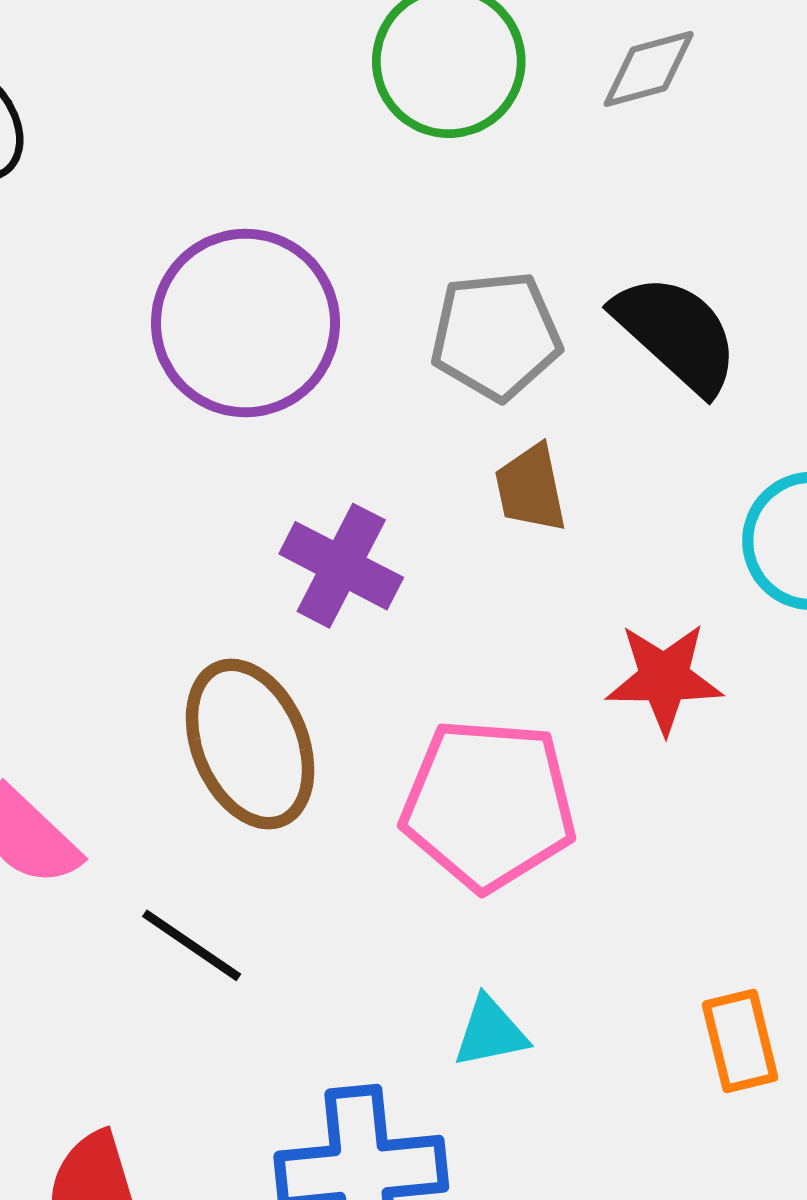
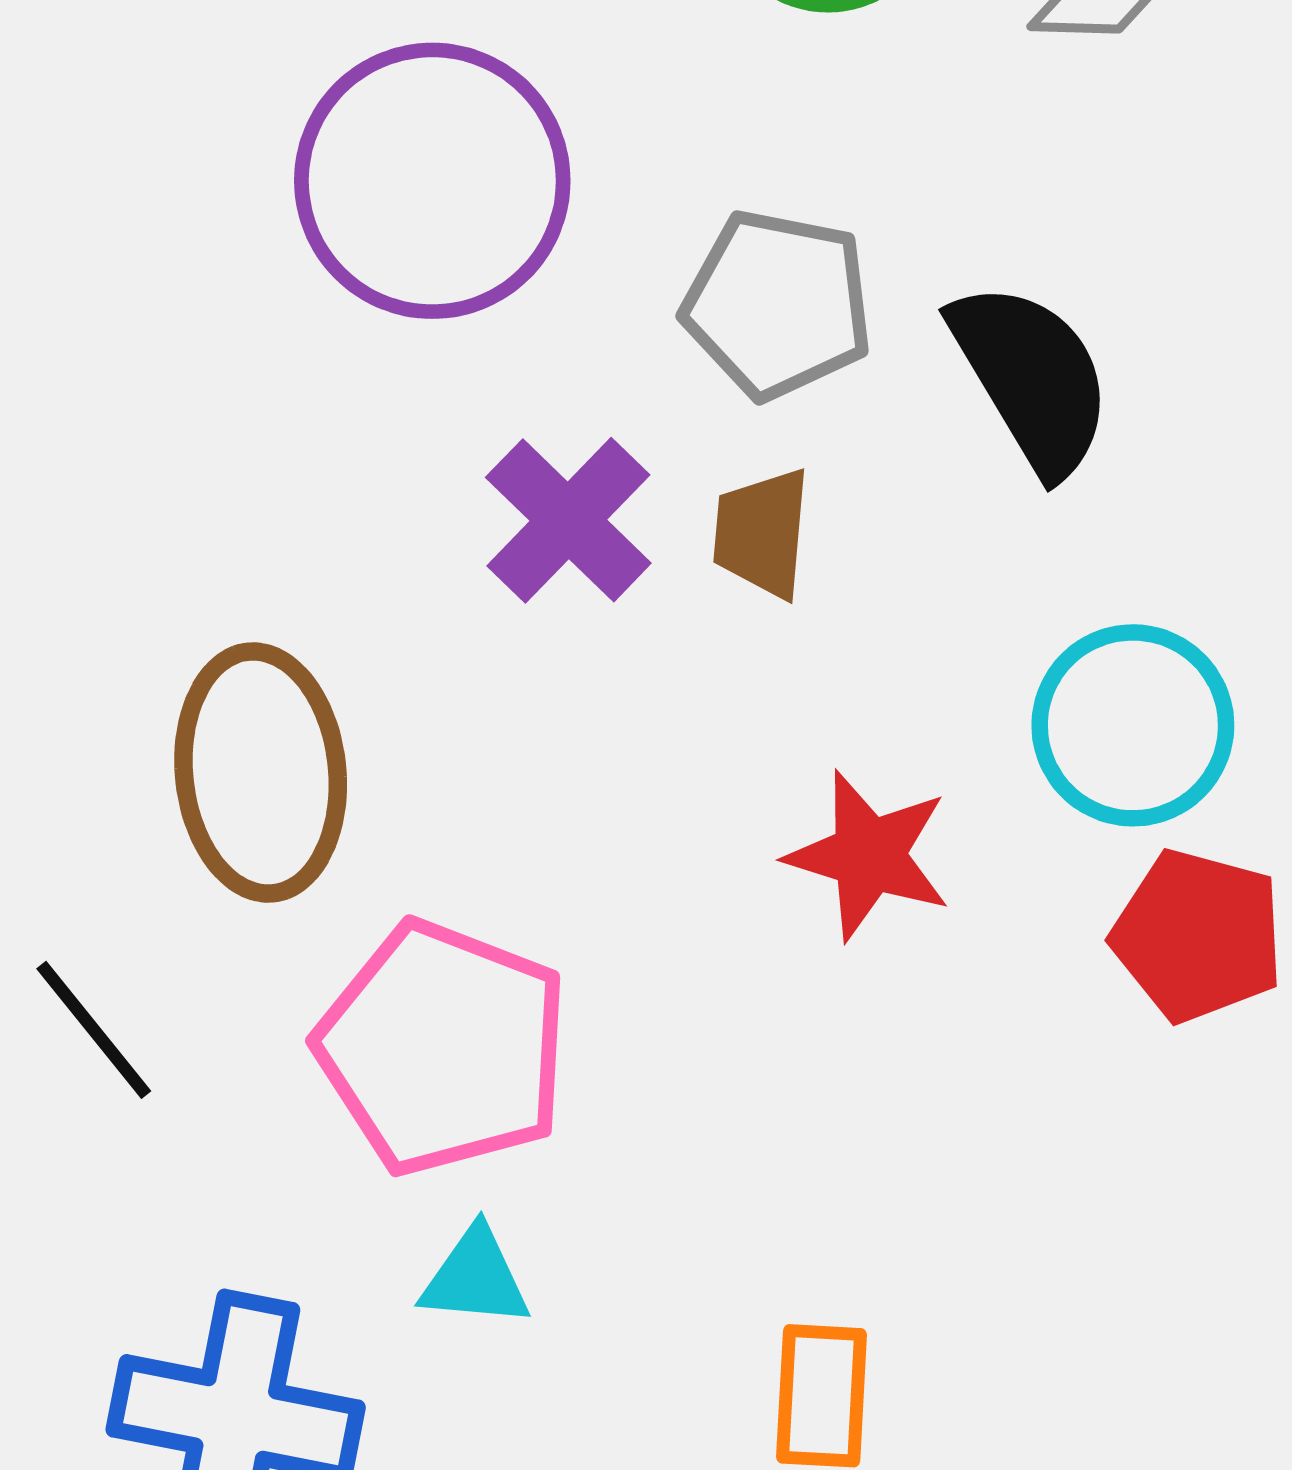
purple cross: (341, 566) -> (568, 520), moved
pink pentagon: (489, 804) -> (443, 1048), moved

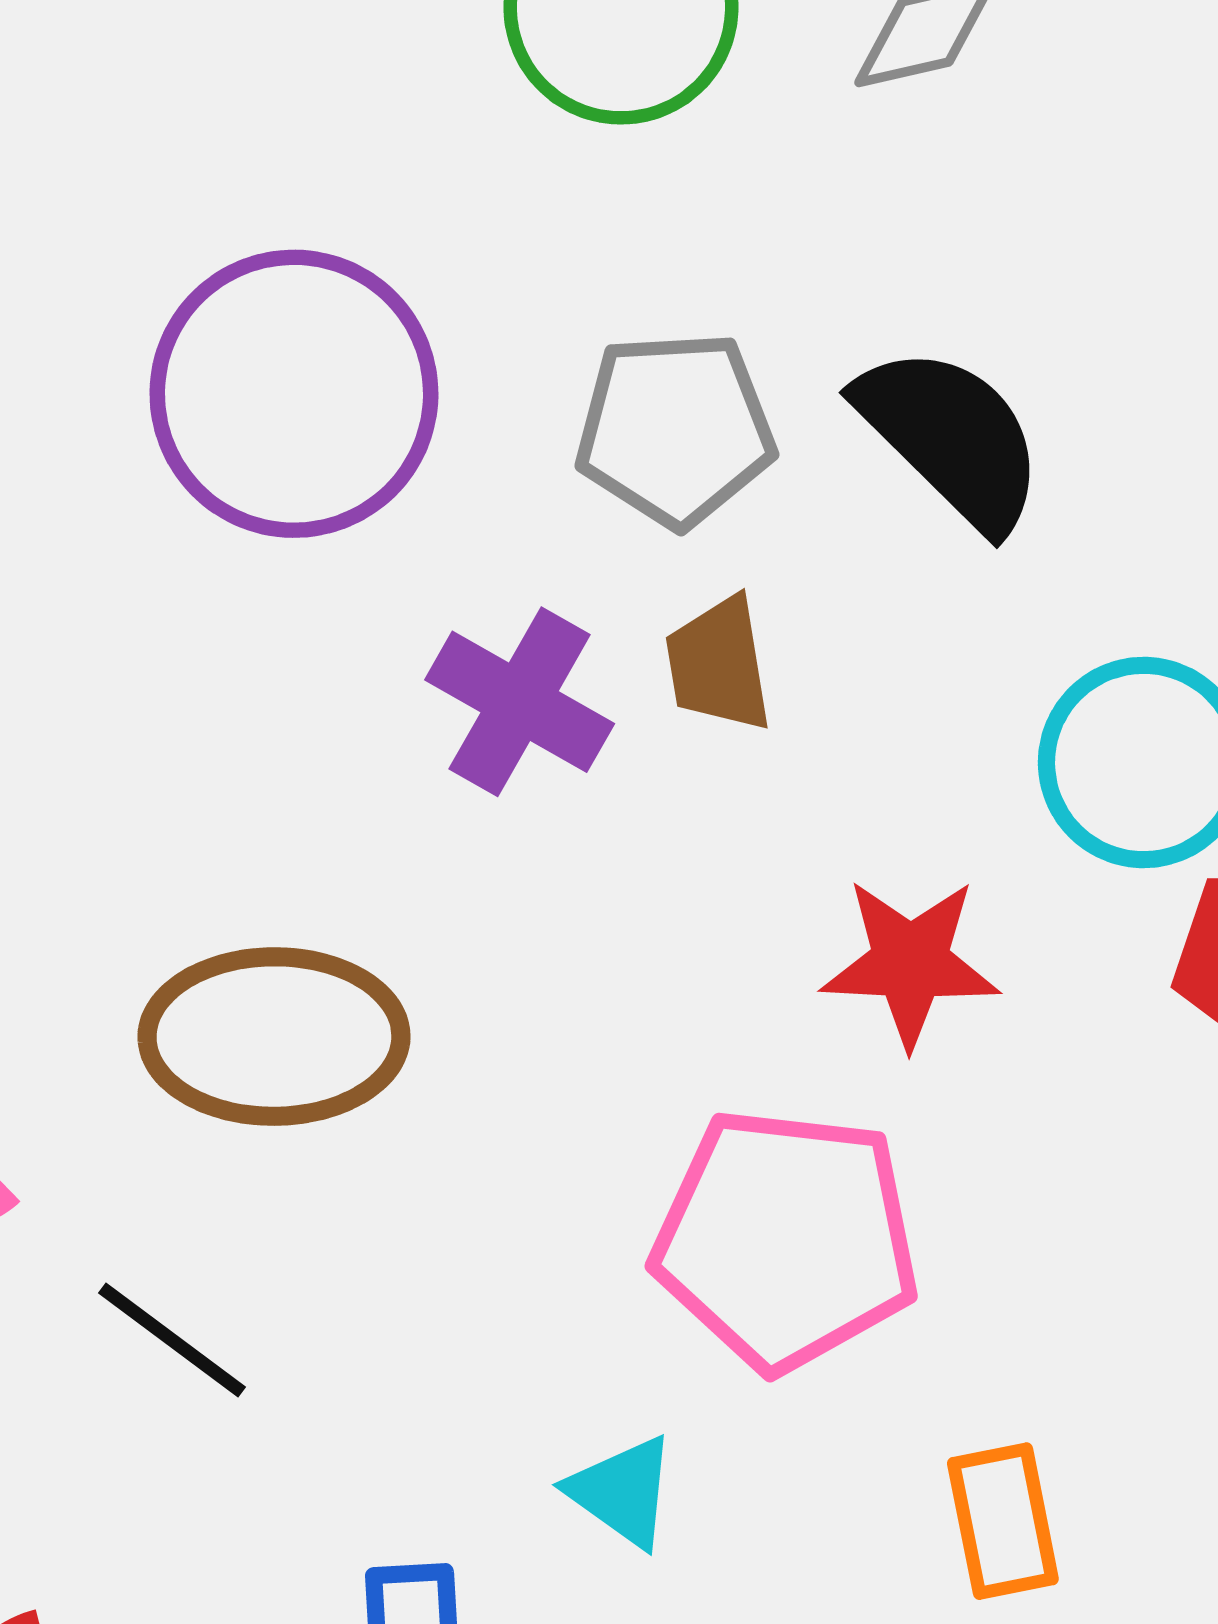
brown ellipse: (261, 772) -> (274, 1037), turned -70
pink pentagon: (443, 1048) -> (786, 1239), moved
cyan triangle: (475, 1278) -> (622, 1492), turned 45

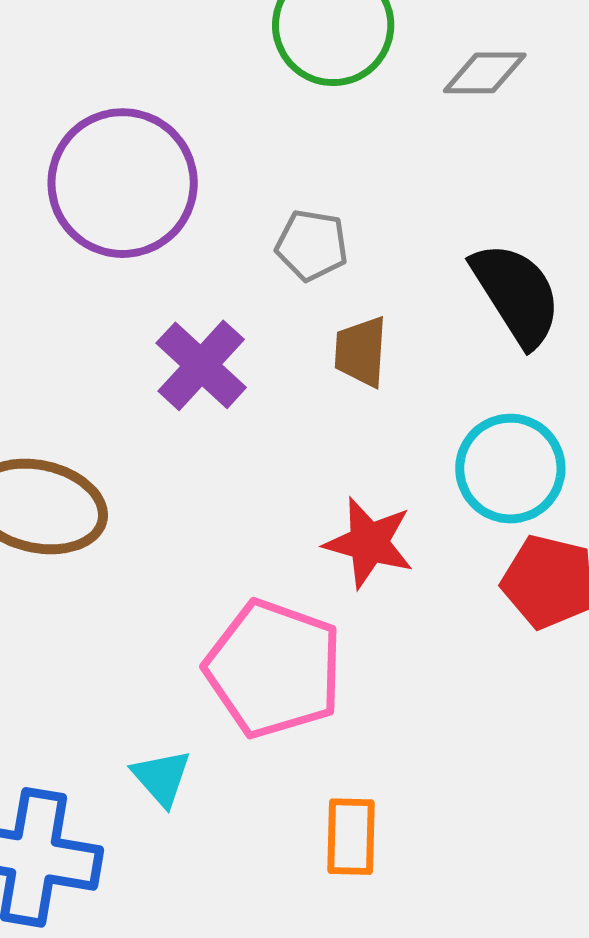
gray pentagon: (675, 429) -> (312, 245), size x0.7
black semicircle: (951, 437) -> (516, 294), moved
brown trapezoid: (719, 664) -> (361, 352), moved

